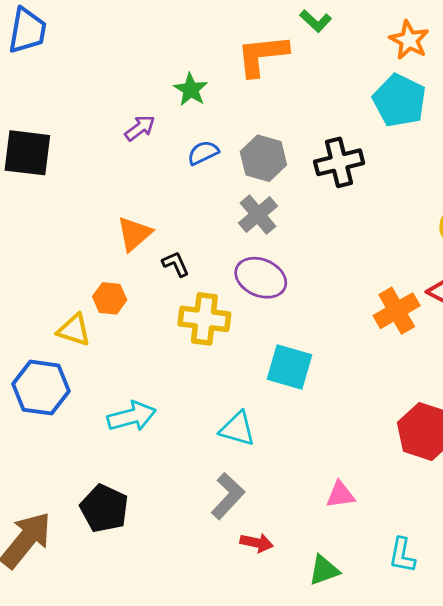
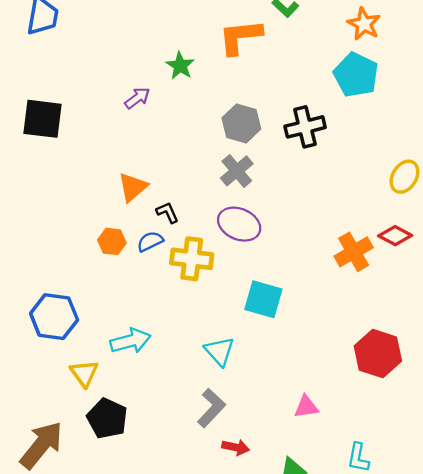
blue semicircle: (203, 153) -> (150, 241), moved
yellow triangle: (74, 330) -> (84, 373), moved, turned 36
cyan triangle: (237, 429) -> (219, 351), turned 32

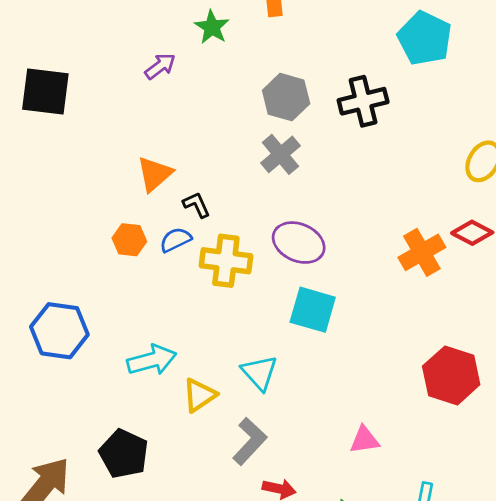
purple ellipse: (239, 224) -> (299, 243), moved
yellow triangle: (84, 373) -> (199, 395), moved, turned 32

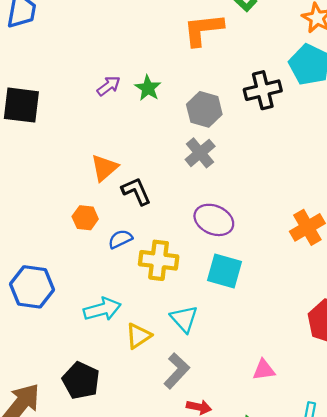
green star: (212, 27) -> (148, 88), moved
black cross: (363, 101) -> (263, 90), moved
black L-shape: (197, 205) -> (136, 191), size x1.4
blue semicircle: (176, 240) -> (120, 239), moved
yellow cross: (226, 261) -> (159, 260), moved

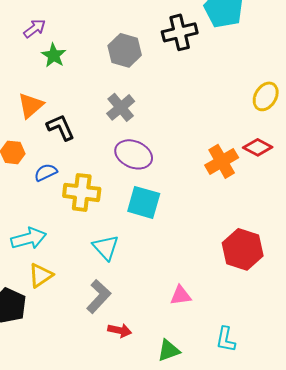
green star: (148, 88) -> (54, 55), moved
gray cross: (200, 153) -> (121, 107), moved
yellow triangle: (138, 336) -> (41, 275), moved

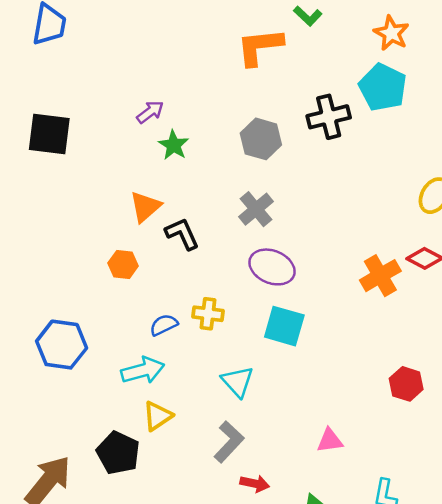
blue semicircle: (46, 172) -> (164, 325), moved
yellow cross: (82, 192) -> (208, 314), size x0.7
red hexagon: (243, 249) -> (406, 384), size x0.7

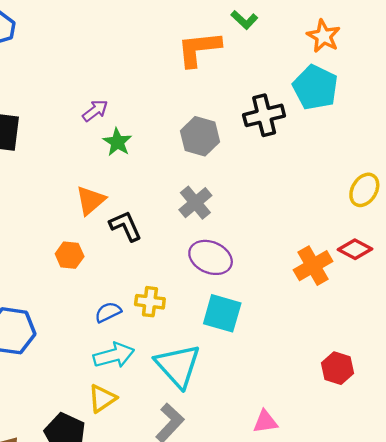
cyan arrow: (143, 370) -> (114, 355), moved
cyan triangle: (238, 381) -> (178, 366), size x1.5

